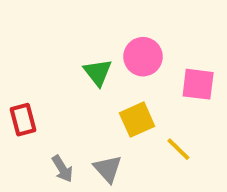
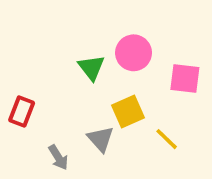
red rectangle: (23, 120) -> (22, 112), turned 36
gray triangle: (108, 169) -> (100, 139), moved

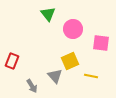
green triangle: (91, 67) -> (48, 14), moved
yellow line: (167, 139) -> (91, 76), turned -32

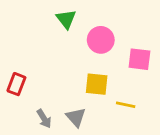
yellow square: (70, 61) -> (97, 84), turned 30
gray triangle: (55, 76) -> (76, 117), moved

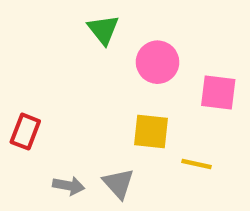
gray arrow: (44, 119) -> (69, 186), turned -48

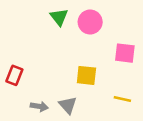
pink circle: (158, 62) -> (90, 22), moved
yellow line: (197, 164) -> (122, 99), moved

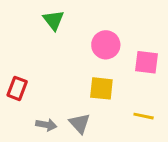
green triangle: (59, 17) -> (53, 20), moved
pink circle: (90, 22) -> (106, 45), moved

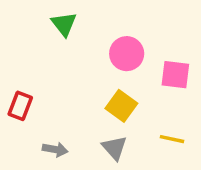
yellow square: (101, 88) -> (121, 106), turned 30
gray triangle: (80, 123) -> (114, 148), moved

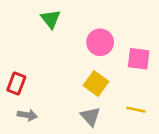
gray arrow: (55, 150) -> (27, 115), moved

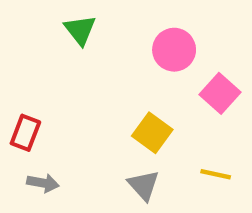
pink circle: (100, 42) -> (174, 50), moved
pink square: (139, 59) -> (220, 93), turned 35

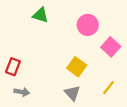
green triangle: (80, 30) -> (40, 15), turned -35
yellow line: (216, 174) -> (109, 88), turned -64

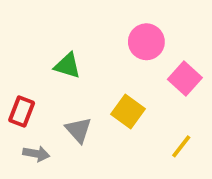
green triangle: (40, 15) -> (67, 66), moved
gray triangle: (72, 93) -> (78, 130), moved

